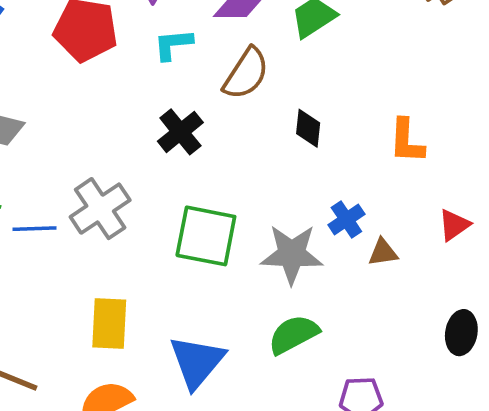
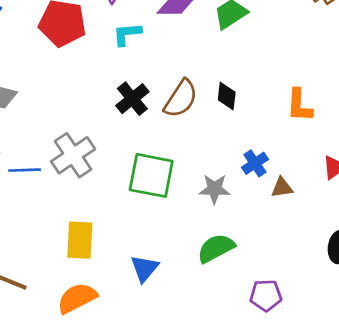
brown semicircle: (246, 74) -> (181, 99), moved
gray star: (292, 254) -> (215, 189), size x0.7
blue triangle: (197, 362) -> (144, 268), size x0.7

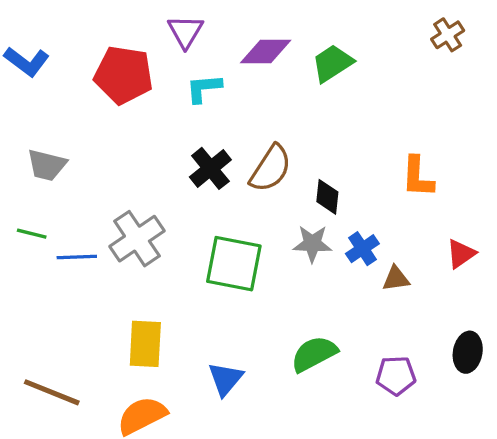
black diamond: (227, 96) -> (327, 197), moved
gray star: (215, 189) -> (312, 244), moved
purple pentagon: (266, 295) -> (396, 376), moved

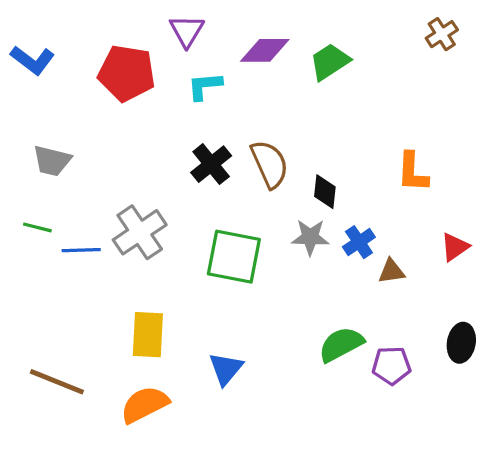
brown semicircle: (271, 168) -> (270, 164), turned -57
green semicircle: (314, 354) -> (341, 344), moved

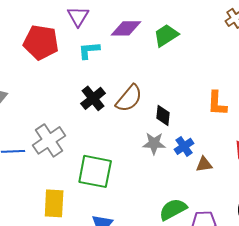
brown semicircle: (270, 164) -> (129, 98), turned 64
green square: (234, 257) -> (95, 171), moved

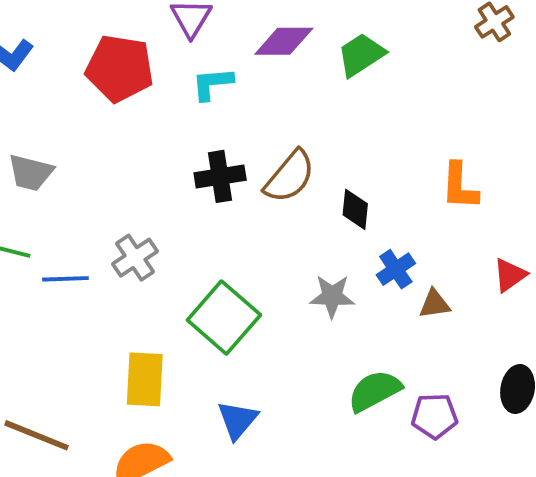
black cross: (93, 98) -> (220, 176), turned 30
gray cross: (49, 140) -> (135, 258), size x0.7
gray star: (154, 143) -> (332, 296), moved
green square: (95, 171) -> (224, 317), turned 30

